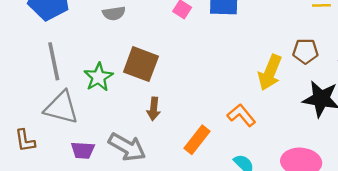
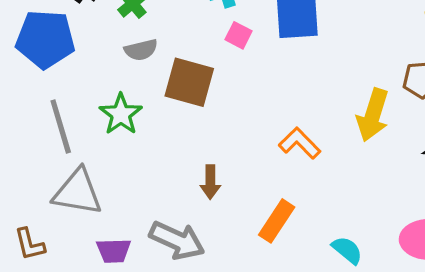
brown square: (141, 64) -> (189, 82), moved
green star: (98, 77) -> (121, 114), moved
orange L-shape: (241, 115) -> (300, 143), moved

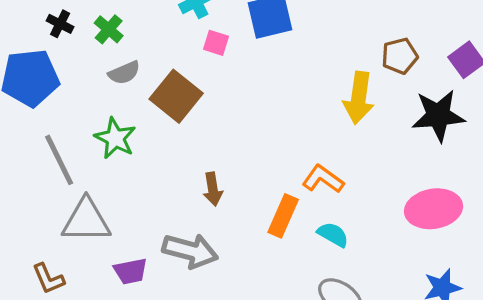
brown square: (189, 82) -> (176, 96), turned 33
orange L-shape: (300, 143) -> (323, 179), moved
cyan semicircle: (347, 250) -> (333, 235), moved

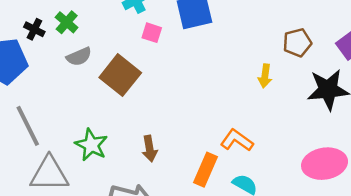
black cross: (60, 24) -> (34, 29), moved
yellow arrow: (359, 98) -> (265, 76), size x0.6
green star: (115, 138) -> (91, 145), moved

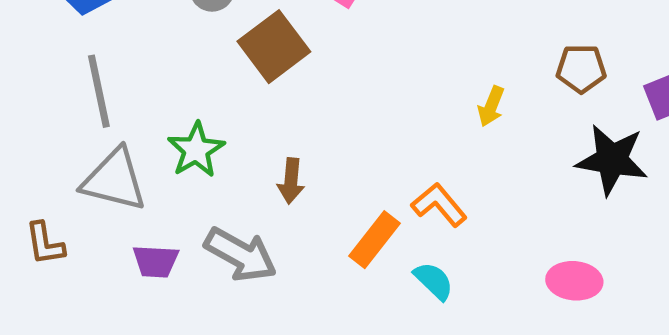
yellow arrow: (265, 76) -> (491, 106), moved
pink ellipse: (325, 164) -> (574, 281), size x0.7

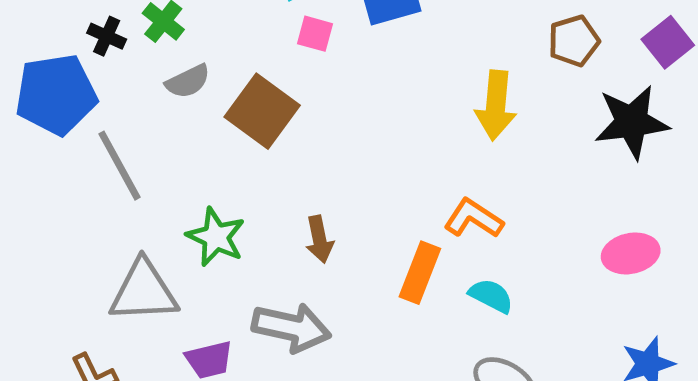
gray line: (99, 91) -> (120, 166), moved
yellow arrow: (491, 106) -> (496, 105), size x1.6

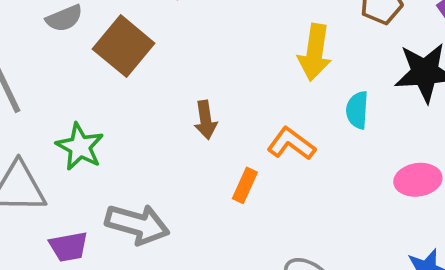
brown arrow: (319, 239) -> (206, 120), moved
orange rectangle: (420, 273) -> (245, 185), size x0.7
cyan semicircle: (491, 296) -> (357, 110), moved, turned -117

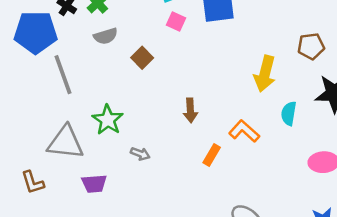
brown square: (124, 46) -> (142, 58), size x0.6
gray arrow: (137, 224) -> (140, 154), moved, size x0.5

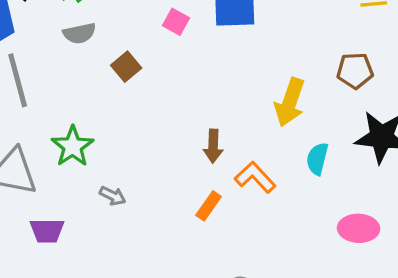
brown arrow: (190, 110) -> (213, 146), moved

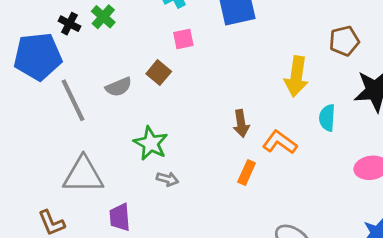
pink square: (176, 22) -> (183, 39), moved, turned -30
gray semicircle: (79, 33) -> (119, 87), moved
green star: (73, 146) -> (151, 143), moved
purple trapezoid: (47, 231) -> (120, 217), turned 96

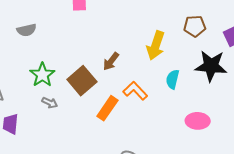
brown square: (159, 73) -> (82, 81), moved, size x1.6
brown arrow: (241, 124) -> (111, 61), moved, turned 36
orange rectangle: (247, 173) -> (107, 108), size x1.4

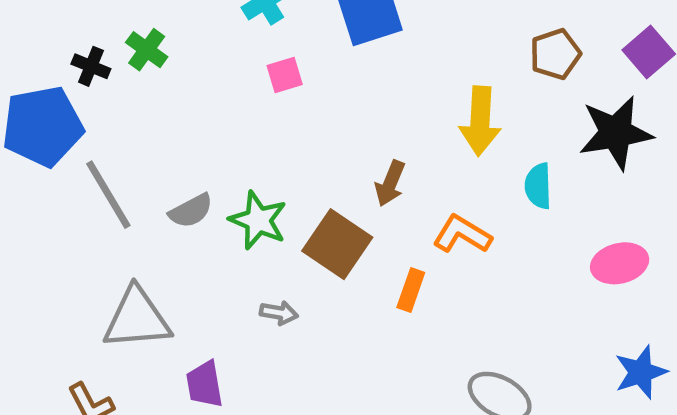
gray semicircle: (27, 30) -> (191, 211), moved
green star: (42, 75) -> (258, 220), moved
orange rectangle: (107, 108) -> (411, 290), size x0.7

